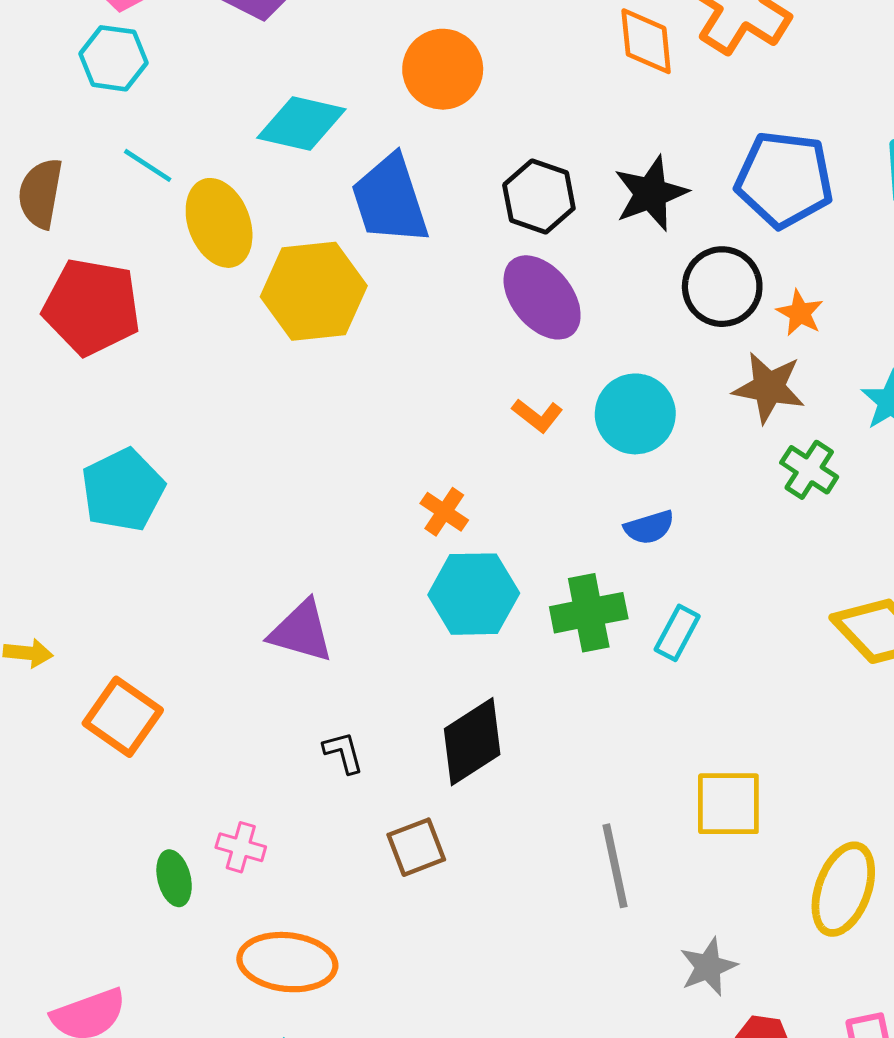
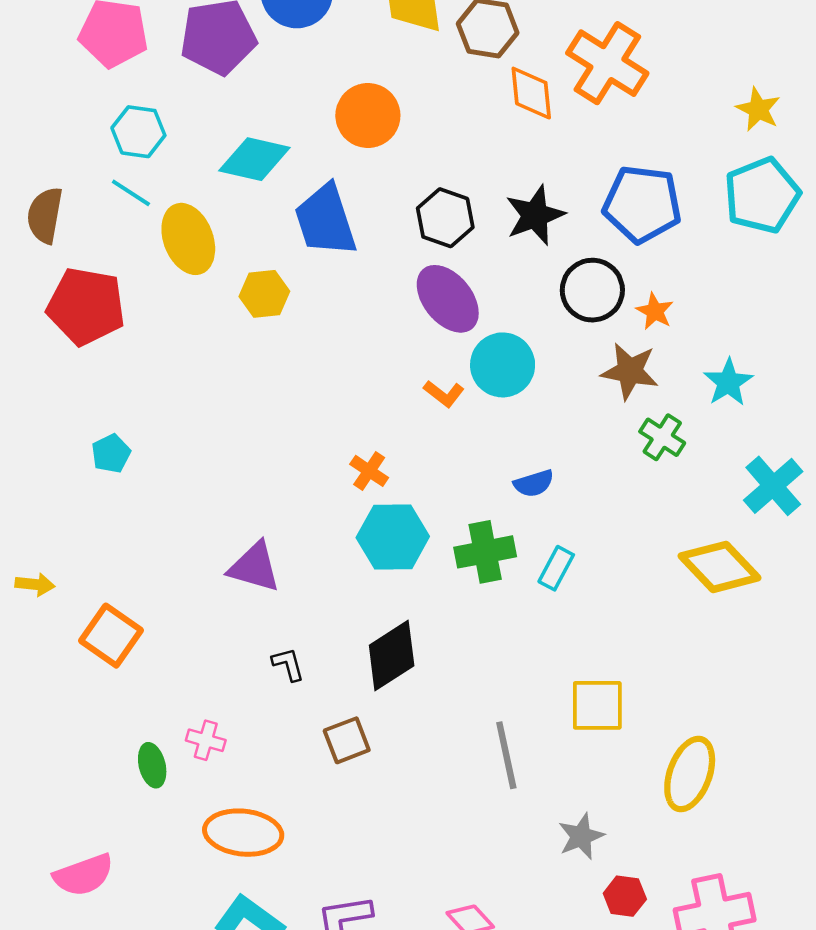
cyan hexagon: (113, 58) -> (138, 132), moved
yellow hexagon: (314, 291) -> (264, 294), size x0.6
cyan circle: (635, 414) -> (503, 365), moved
cyan pentagon: (123, 490) -> (111, 453), size x0.6

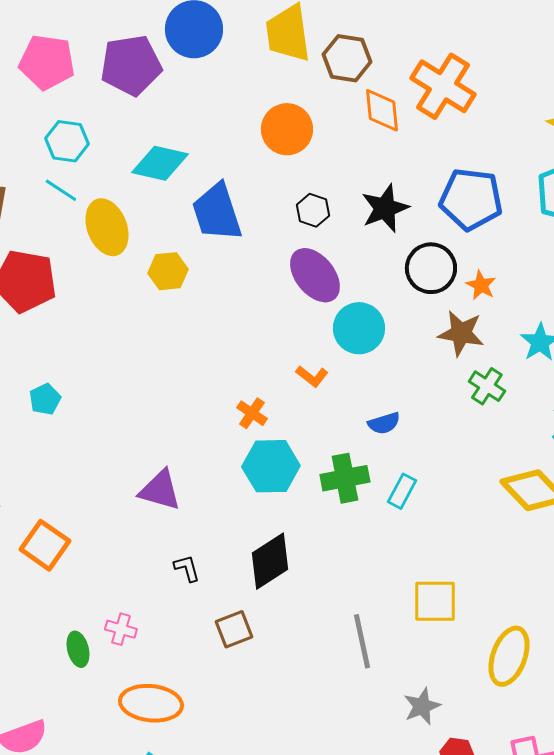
orange circle: (368, 116) -> (287, 129), moved
black hexagon: (445, 218) -> (313, 210), size x0.7
orange L-shape: (444, 394) -> (312, 376), moved

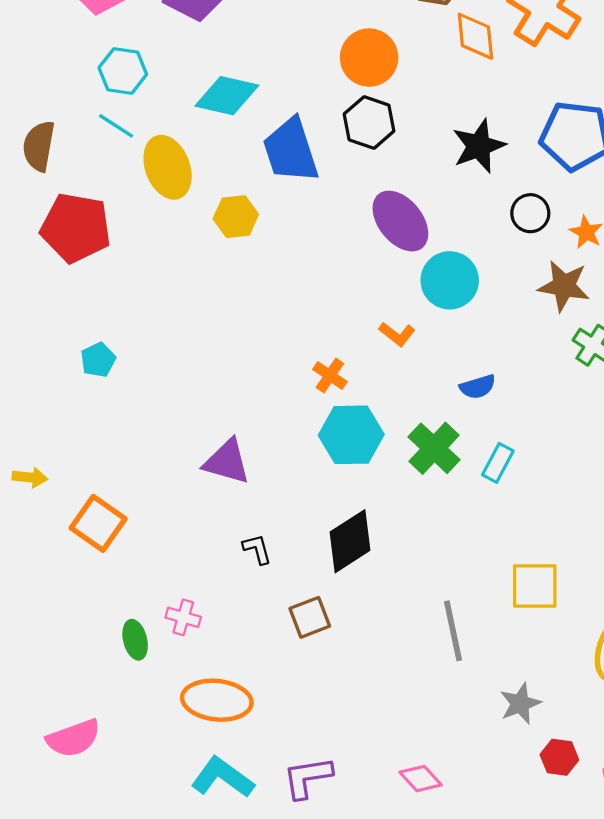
black hexagon: (313, 210) -> (369, 122), moved, size x1.4
black circle: (431, 268) -> (530, 213), size x0.7
green cross: (345, 478) -> (434, 448), turned -36

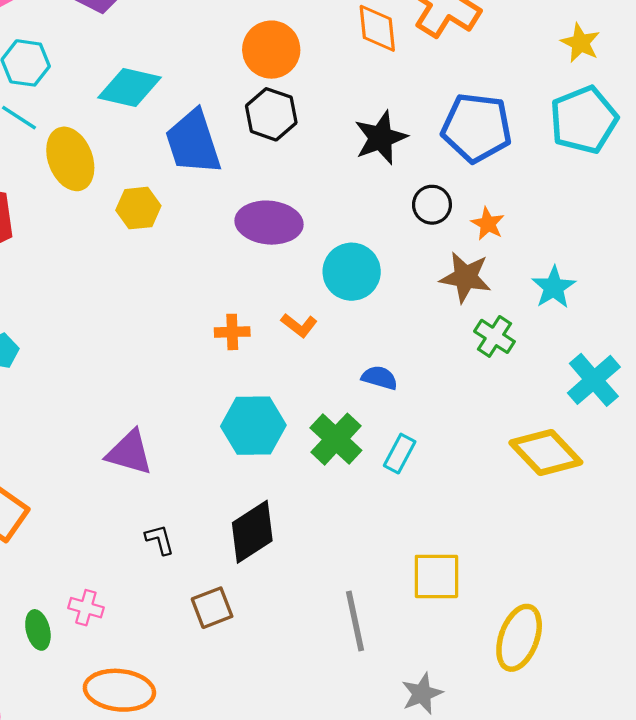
purple ellipse: (400, 221) -> (269, 223), moved, turned -46
orange cross: (330, 376) -> (232, 332), moved, turned -36
blue semicircle: (478, 387) -> (380, 378), turned -147

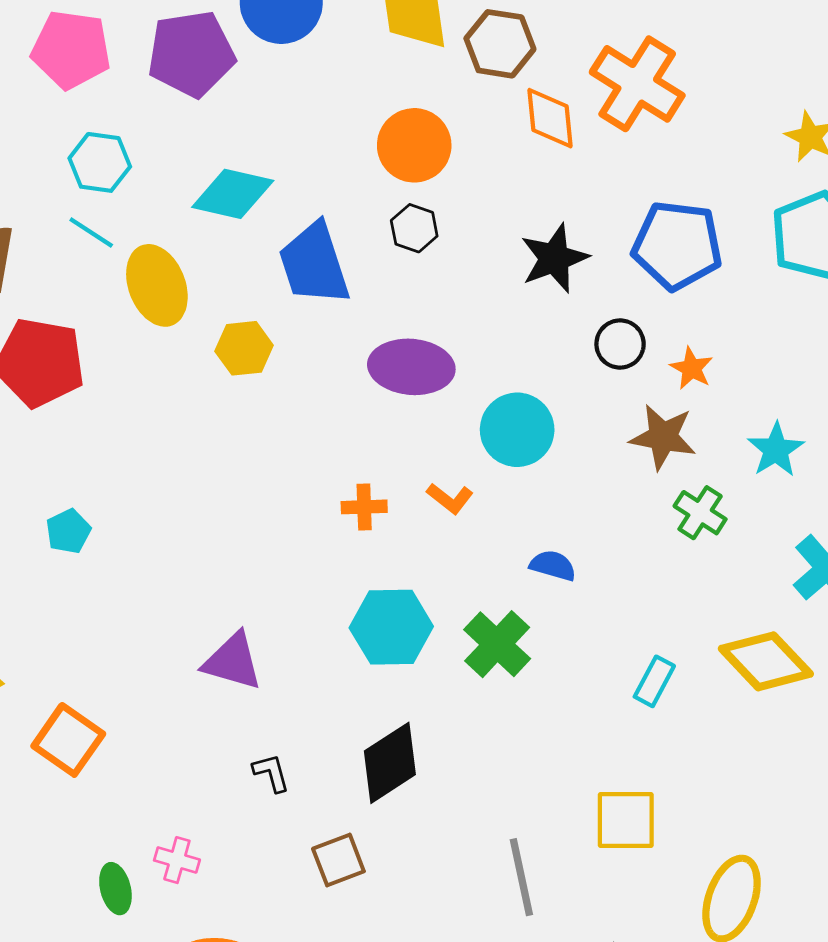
black hexagon: (271, 114) -> (414, 228), size x0.7
cyan rectangle: (400, 454) -> (654, 681), moved

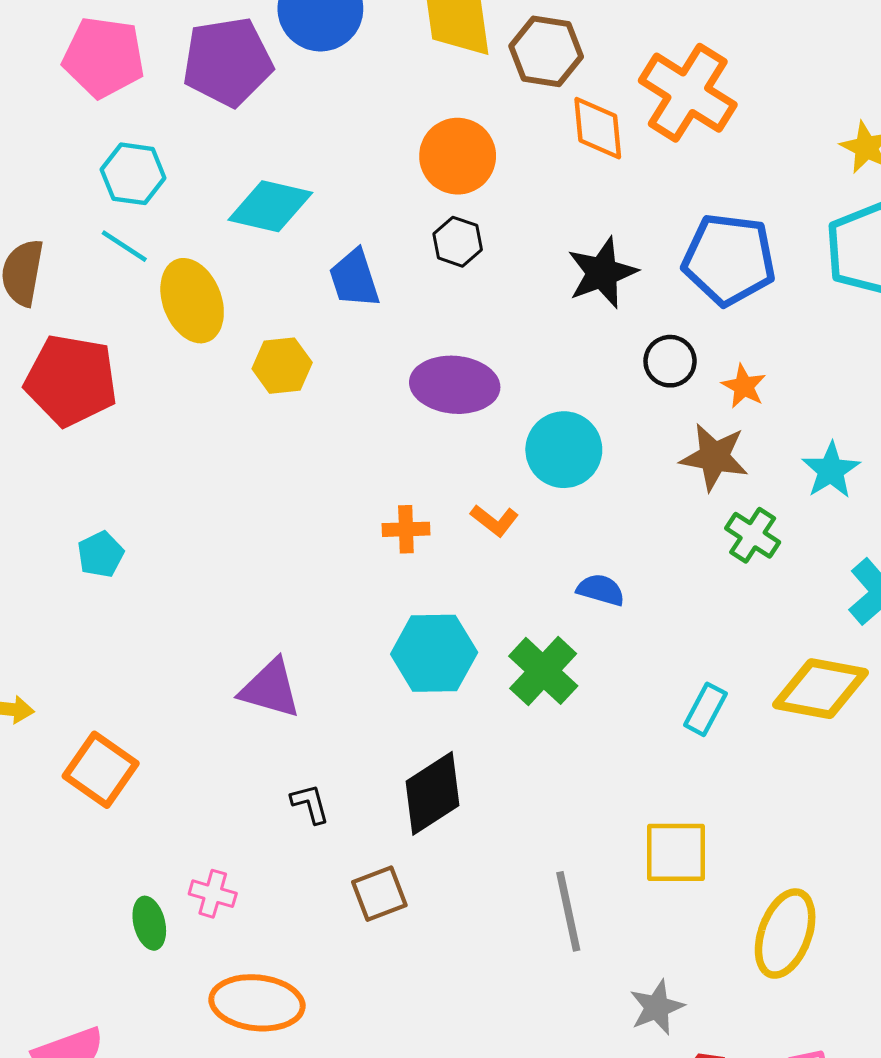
blue trapezoid: (314, 264) -> (354, 279), size x0.7
yellow diamond: (766, 661) -> (820, 689), turned -36

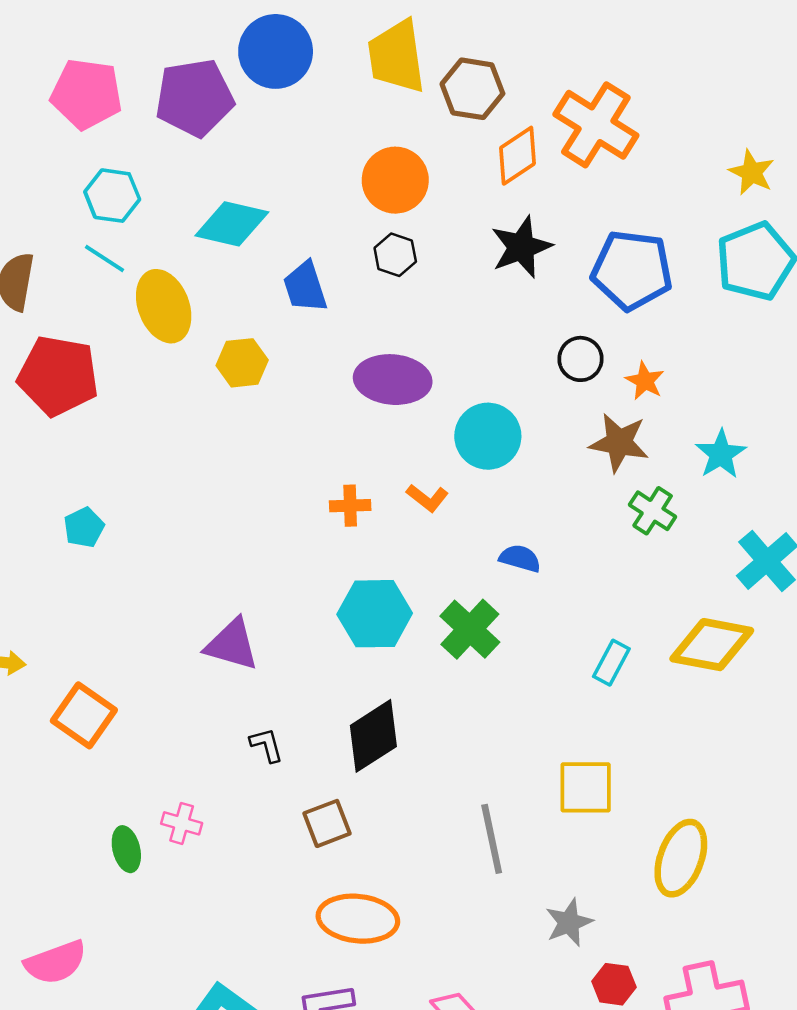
orange diamond: (598, 128) -> (517, 156), turned 62
black star: (602, 273) -> (521, 247), moved
orange ellipse: (257, 1003) -> (358, 919), moved

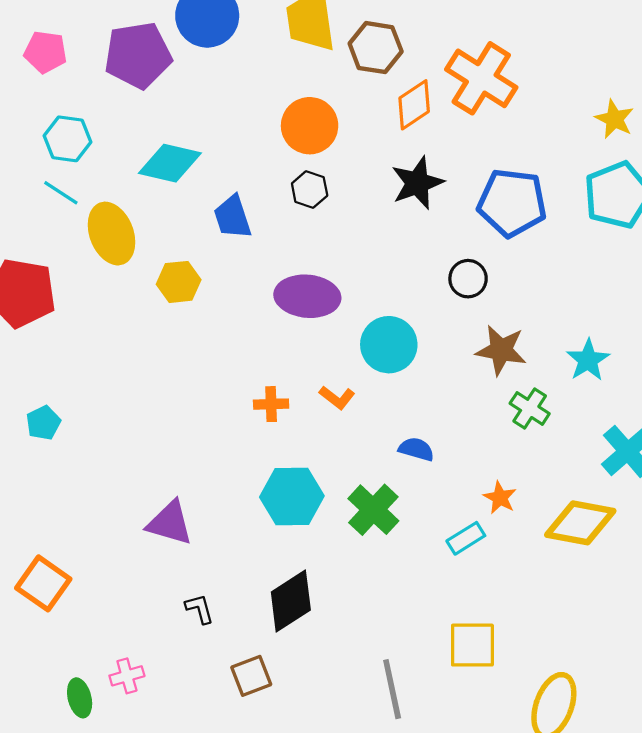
pink pentagon: (86, 94) -> (45, 52), size x0.7
orange star: (645, 381) -> (500, 498), moved
cyan rectangle: (611, 663) -> (466, 538), moved, turned 30
pink cross: (182, 823) -> (127, 676), turned -32

